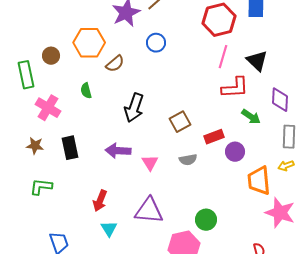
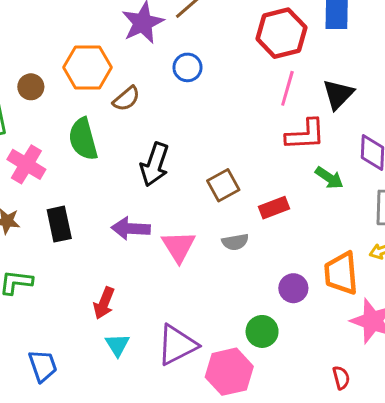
black triangle: (257, 61) -> (338, 94), turned 30
green semicircle: (86, 91) -> (83, 139), size x1.8
purple circle: (235, 152) -> (293, 288), moved
pink triangle: (150, 163) -> (179, 246), size x1.4
purple triangle: (149, 211) -> (177, 345), moved, turned -32

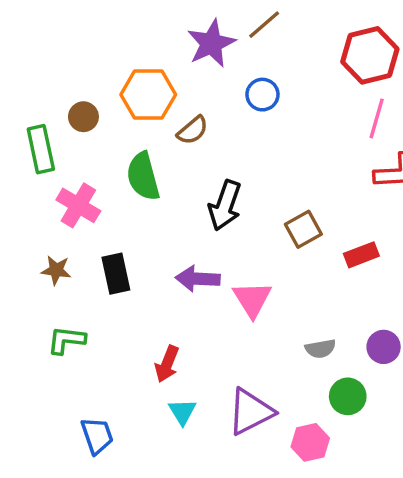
gray semicircle: (235, 242) -> (320, 349), moved
pink hexagon: (229, 372) -> (310, 442), size x0.7

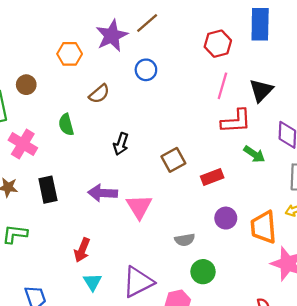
red hexagon: (370, 55) -> (218, 44), size x0.7
orange hexagon: (148, 95) -> (70, 54), moved, size x0.7
green semicircle: (143, 176) -> (66, 125), size x0.7
black arrow: (225, 205) -> (121, 144), size x0.7
purple circle: (384, 347) -> (226, 218), moved

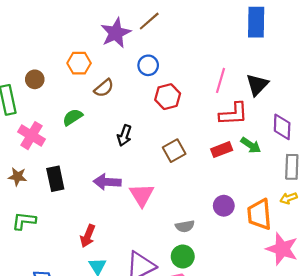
red hexagon: (218, 44) -> (168, 97), moved
orange hexagon: (70, 54) -> (79, 63), moved
green semicircle: (66, 125) -> (73, 117), turned 72
red rectangle: (212, 177) -> (222, 150), moved
green circle: (203, 272) -> (183, 256), moved

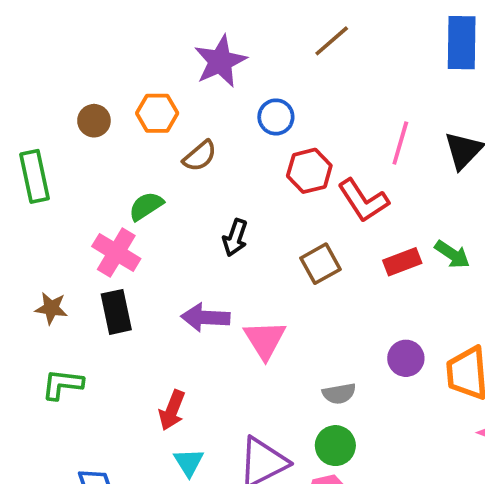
brown line: (149, 21) -> (332, 41), moved
brown circle: (35, 79) -> (94, 121), moved
red L-shape: (233, 114) -> (363, 201), moved, turned 60
pink cross: (32, 136) -> (116, 252), moved

